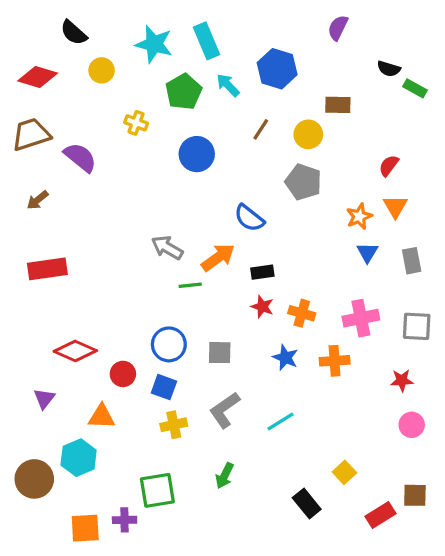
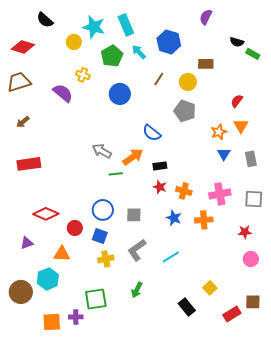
yellow circle: (102, 70) -> (74, 42), moved
purple semicircle: (80, 157) -> (63, 93), moved
purple triangle: (44, 399) -> (27, 243), turned 32

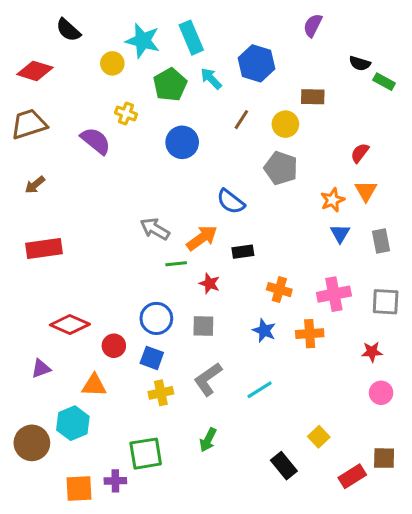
red star: (160, 187) -> (209, 284), moved

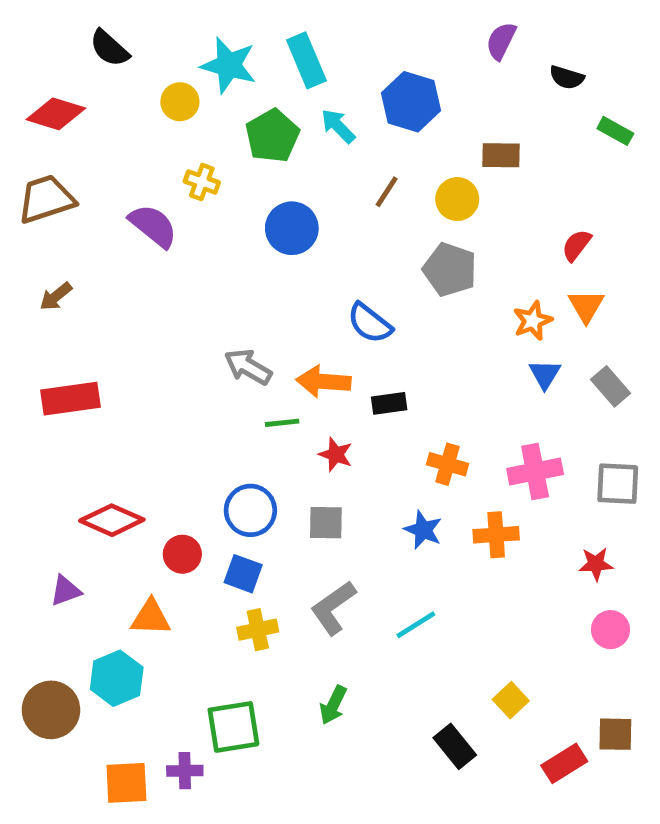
black semicircle: (360, 63) -> (567, 77), moved
orange arrow: (202, 238) -> (323, 381), turned -140
gray rectangle: (381, 241) -> (610, 386), turned -30

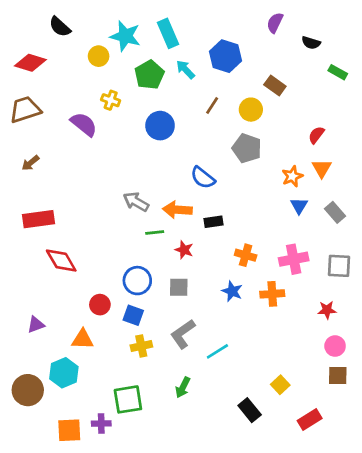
brown rectangle: (501, 155) -> (275, 85), turned 35
red diamond: (112, 520) -> (61, 261), moved, turned 36
cyan line: (416, 625) -> (217, 351), moved
brown square: (615, 734) -> (338, 375), moved

